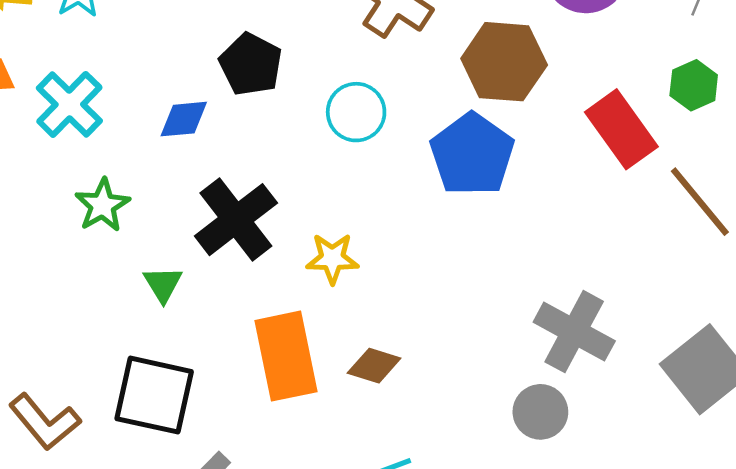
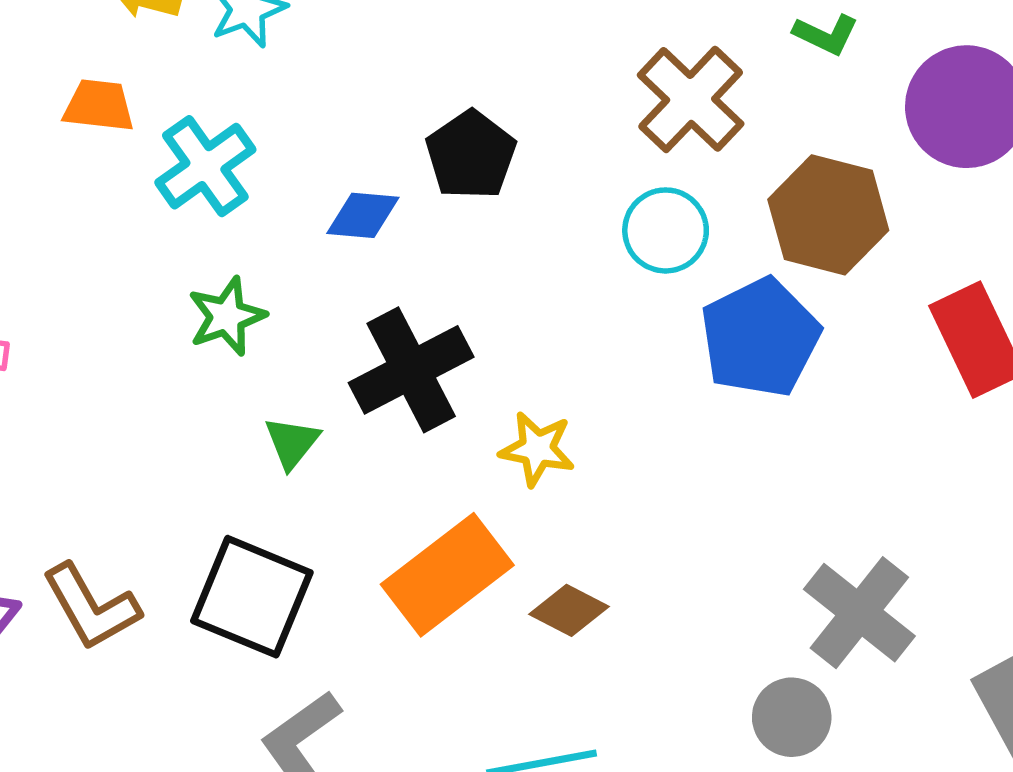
cyan circle: (356, 112) -> (666, 230), moved
orange rectangle: (286, 356) -> (447, 575), turned 54

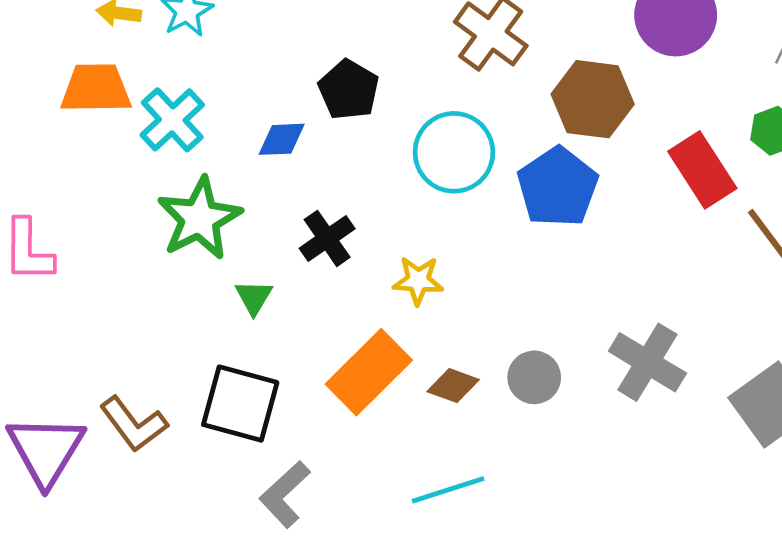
orange trapezoid: (99, 106) -> (96, 89), size x1.5
cyan circle: (666, 230) -> (454, 152), moved, size x1.4
green star: (227, 316) -> (199, 218), size x1.6
black cross: (411, 370) -> (327, 238), size x0.7
gray circle: (792, 717) -> (534, 377), moved

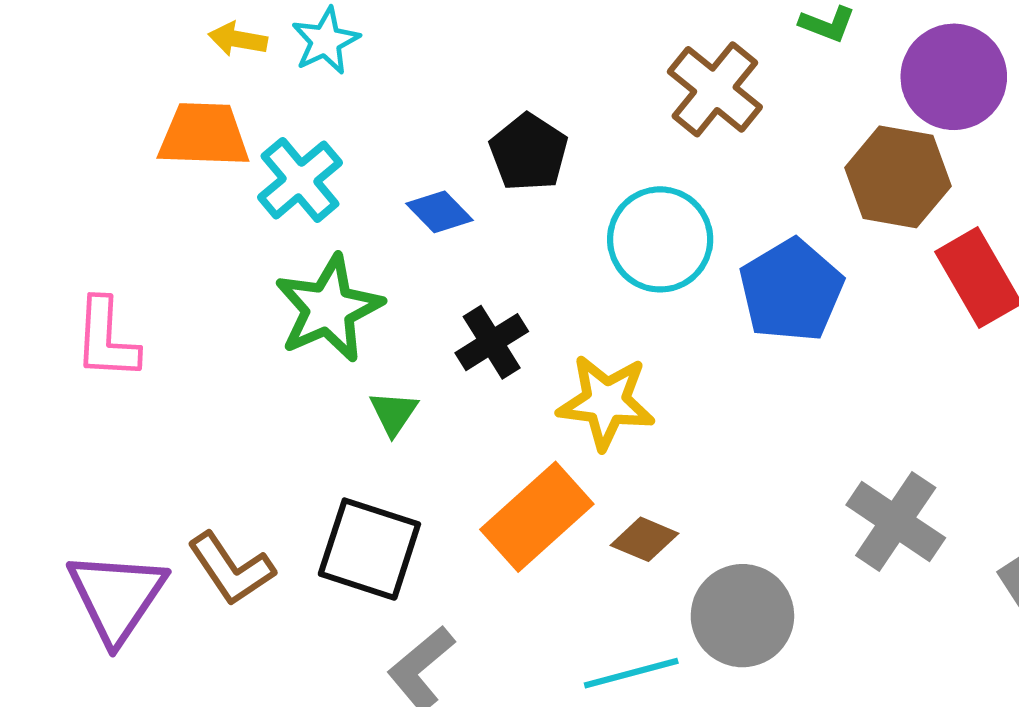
brown hexagon: (593, 99) -> (898, 177), moved
blue diamond: (282, 139) -> (439, 212), turned 45
yellow star: (418, 280) -> (606, 402), size x1.5
gray circle: (534, 377) -> (742, 616), moved, size x1.5

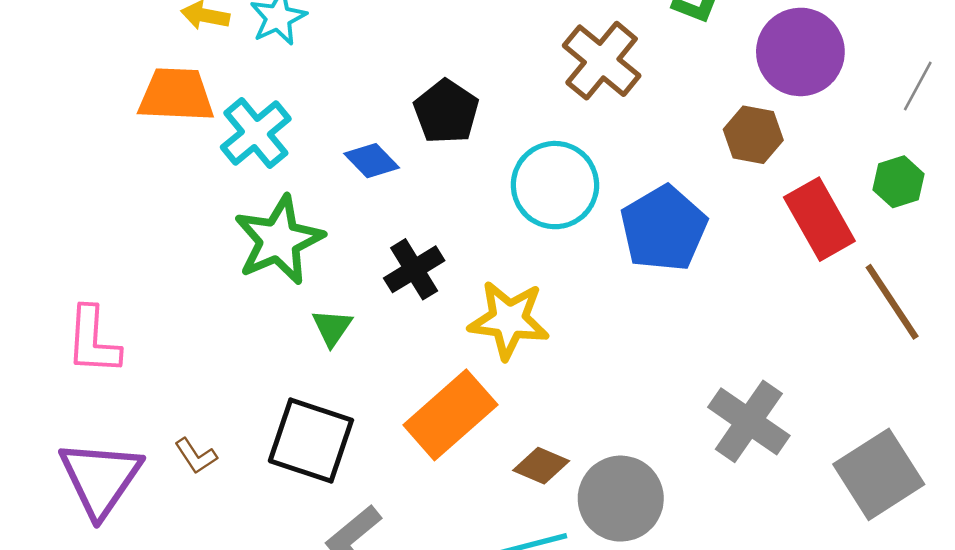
brown hexagon: (898, 177) -> (753, 135), size x0.7
pink L-shape: (106, 339) -> (93, 341), moved
brown diamond: (645, 539) -> (541, 466), moved
brown L-shape: (231, 569) -> (196, 456), size x0.6

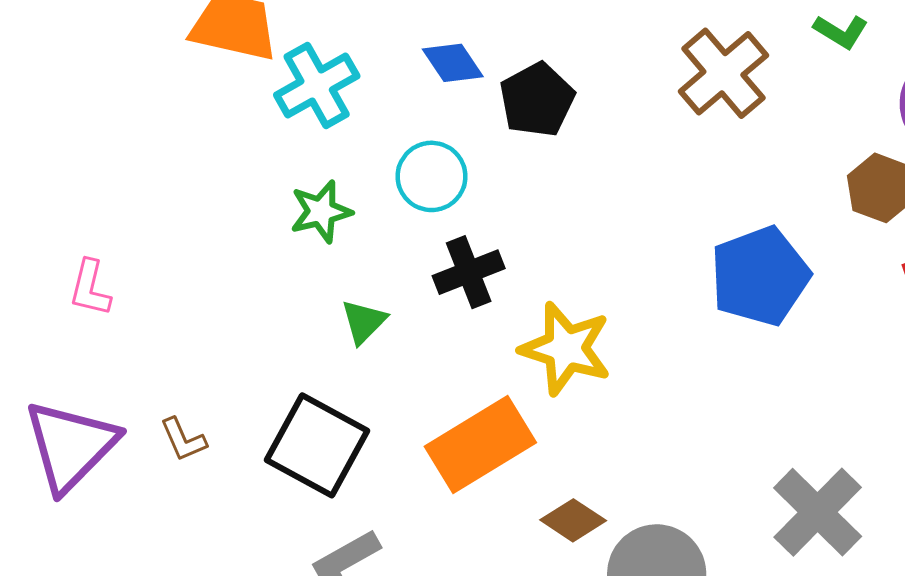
blue diamond: (372, 161) -> (453, 63), moved
cyan circle: (555, 185) -> (432, 176), moved, size x0.7
green star: (279, 240) -> (321, 212), size x0.6
pink L-shape: (93, 341) -> (90, 288), size x0.7

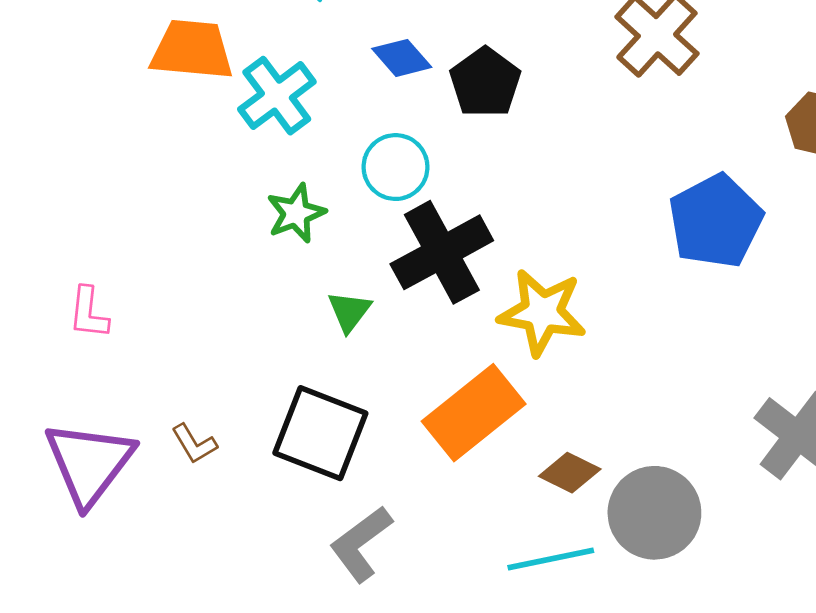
black cross: (469, 272) -> (442, 252), size x1.5

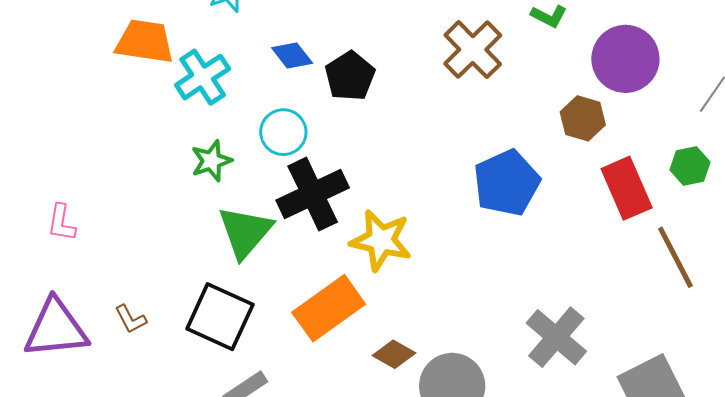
green triangle: (349, 311) -> (245, 232), size x1.8
purple triangle: (89, 463) -> (56, 329), turned 44

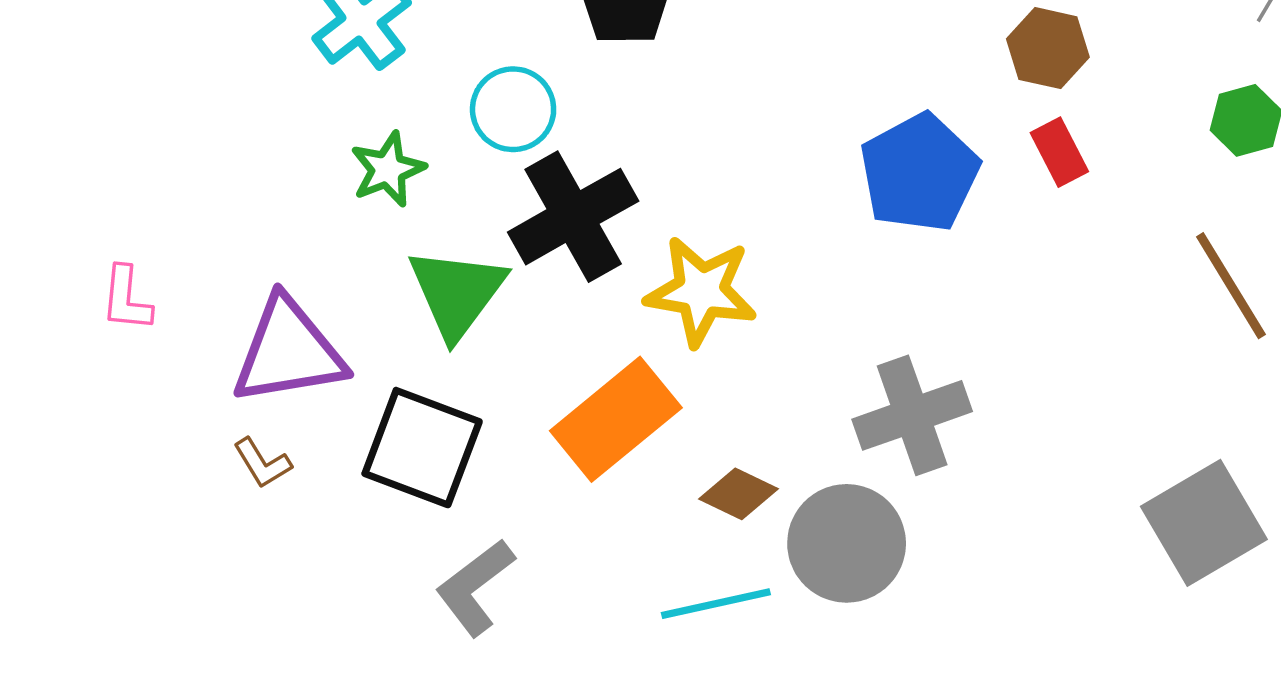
red rectangle: (627, 188) -> (1059, 152), moved, size x0.6
purple triangle: (56, 329) -> (288, 351), moved
gray cross: (556, 337) -> (912, 415), moved, turned 34

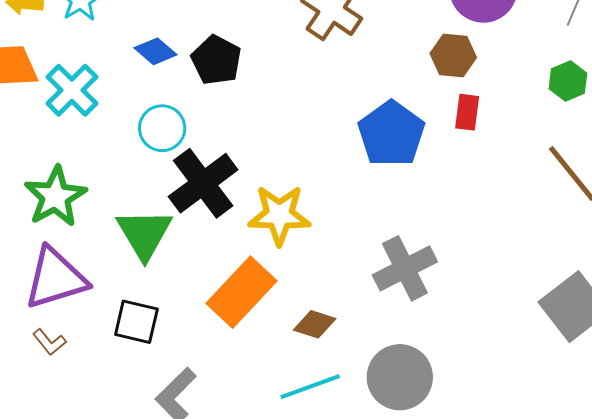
red rectangle: (1059, 152) -> (467, 112), turned 42
green star: (388, 169) -> (55, 197), moved, size x1.5
black square: (422, 448) -> (136, 322), size x0.7
gray circle: (847, 543) -> (400, 377), moved

